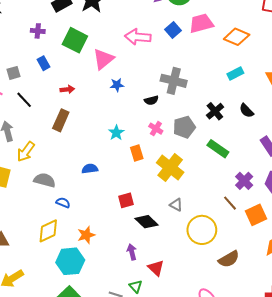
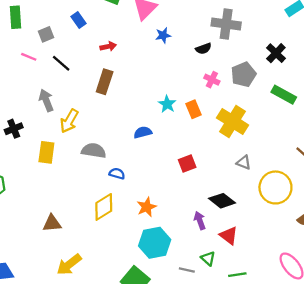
cyan star: (116, 133) -> (167, 104), moved
black diamond: (146, 222) -> (222, 201), moved
cyan hexagon: (70, 261) -> (155, 243), moved

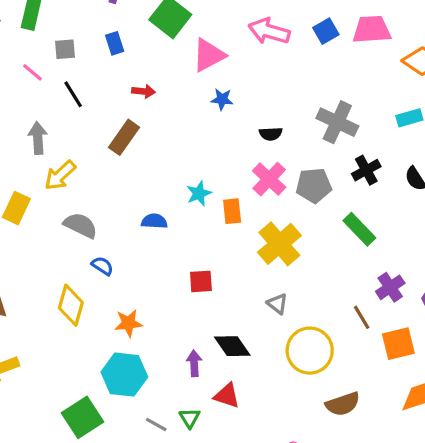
gray cross: (226, 24) -> (337, 122), moved
pink cross: (212, 80) -> (269, 179), size x1.5
yellow diamond: (104, 207) -> (71, 305), turned -60
red triangle: (229, 235) -> (227, 396), turned -36

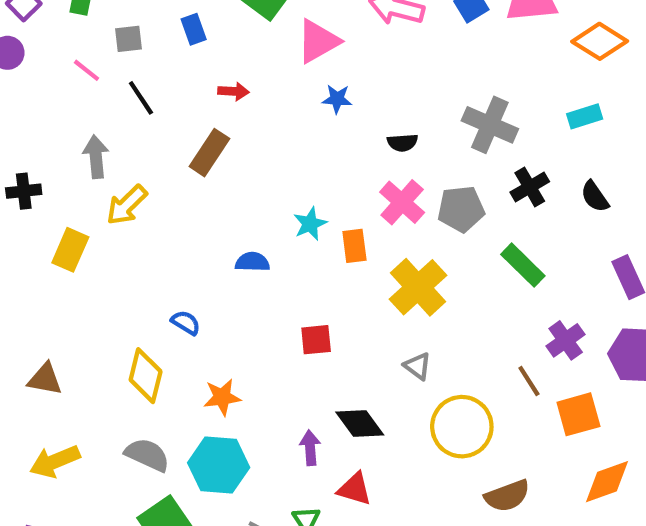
gray semicircle: (81, 225) -> (147, 455), moved

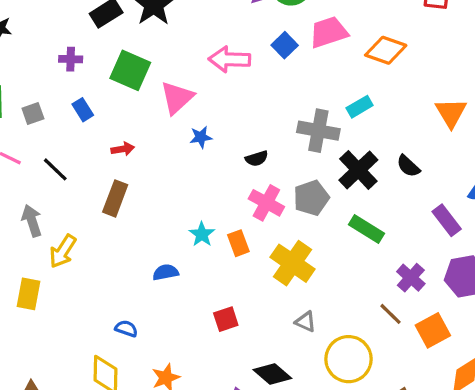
gray square: (129, 39) -> (33, 114), moved
cyan rectangle: (585, 116) -> (360, 107), moved
black cross: (530, 187) -> (358, 170), size x1.4

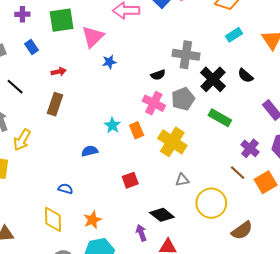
green square: (130, 70) -> (62, 20), turned -30
cyan rectangle: (360, 107) -> (234, 35), moved
black semicircle: (257, 159) -> (158, 75), moved
gray triangle: (305, 322) -> (182, 180), turned -32

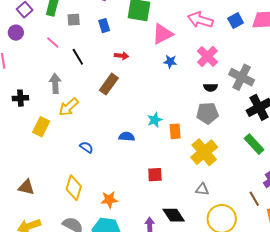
gray pentagon: (183, 99) -> (207, 113), moved
pink cross: (154, 103) -> (207, 56), moved
blue semicircle: (65, 189) -> (86, 147), moved

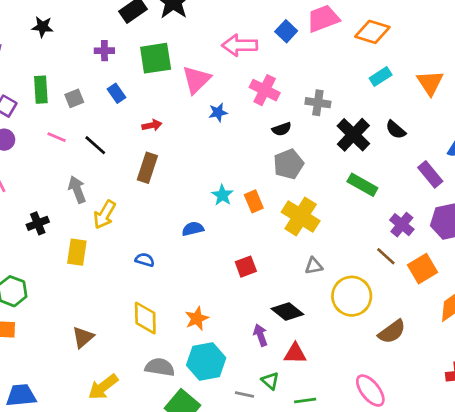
gray cross: (242, 77) -> (318, 103), size x0.7
brown triangle: (26, 187) -> (83, 337), turned -36

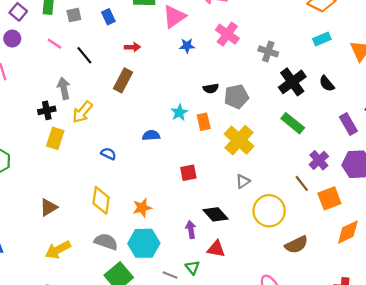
black semicircle: (282, 129) -> (211, 88), moved
black cross: (38, 223) -> (47, 110), moved
gray triangle: (314, 266) -> (243, 181), turned -32

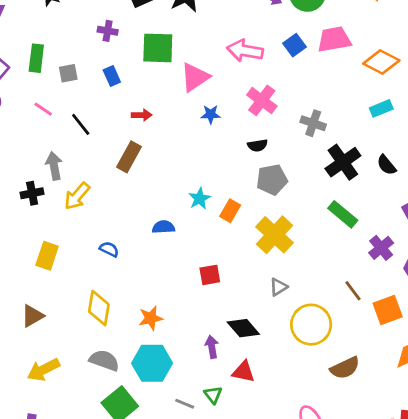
black semicircle: (211, 88) -> (258, 145), moved
orange rectangle: (204, 122) -> (230, 211), turned 42
yellow rectangle: (55, 138) -> (47, 256), moved
purple cross: (319, 160) -> (381, 248), moved

